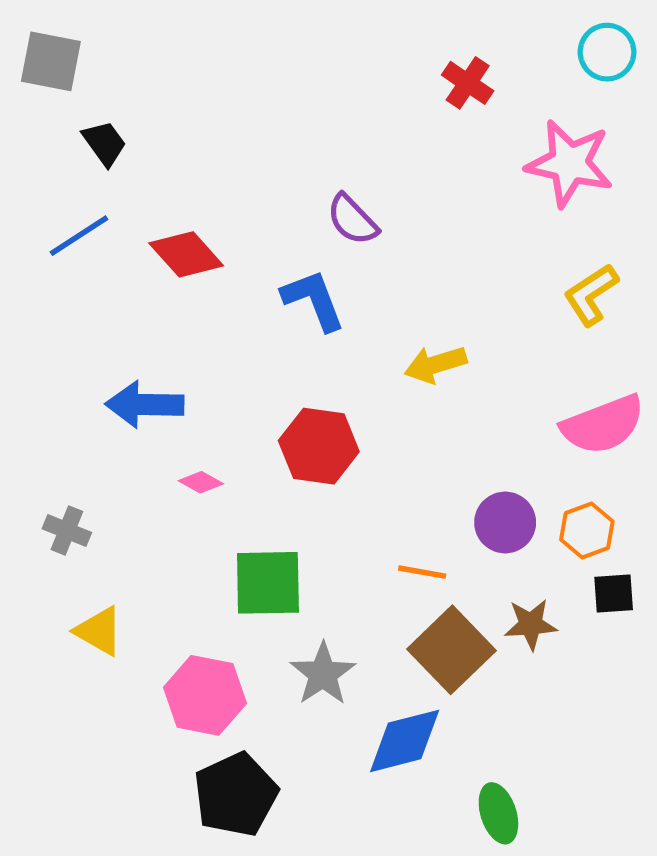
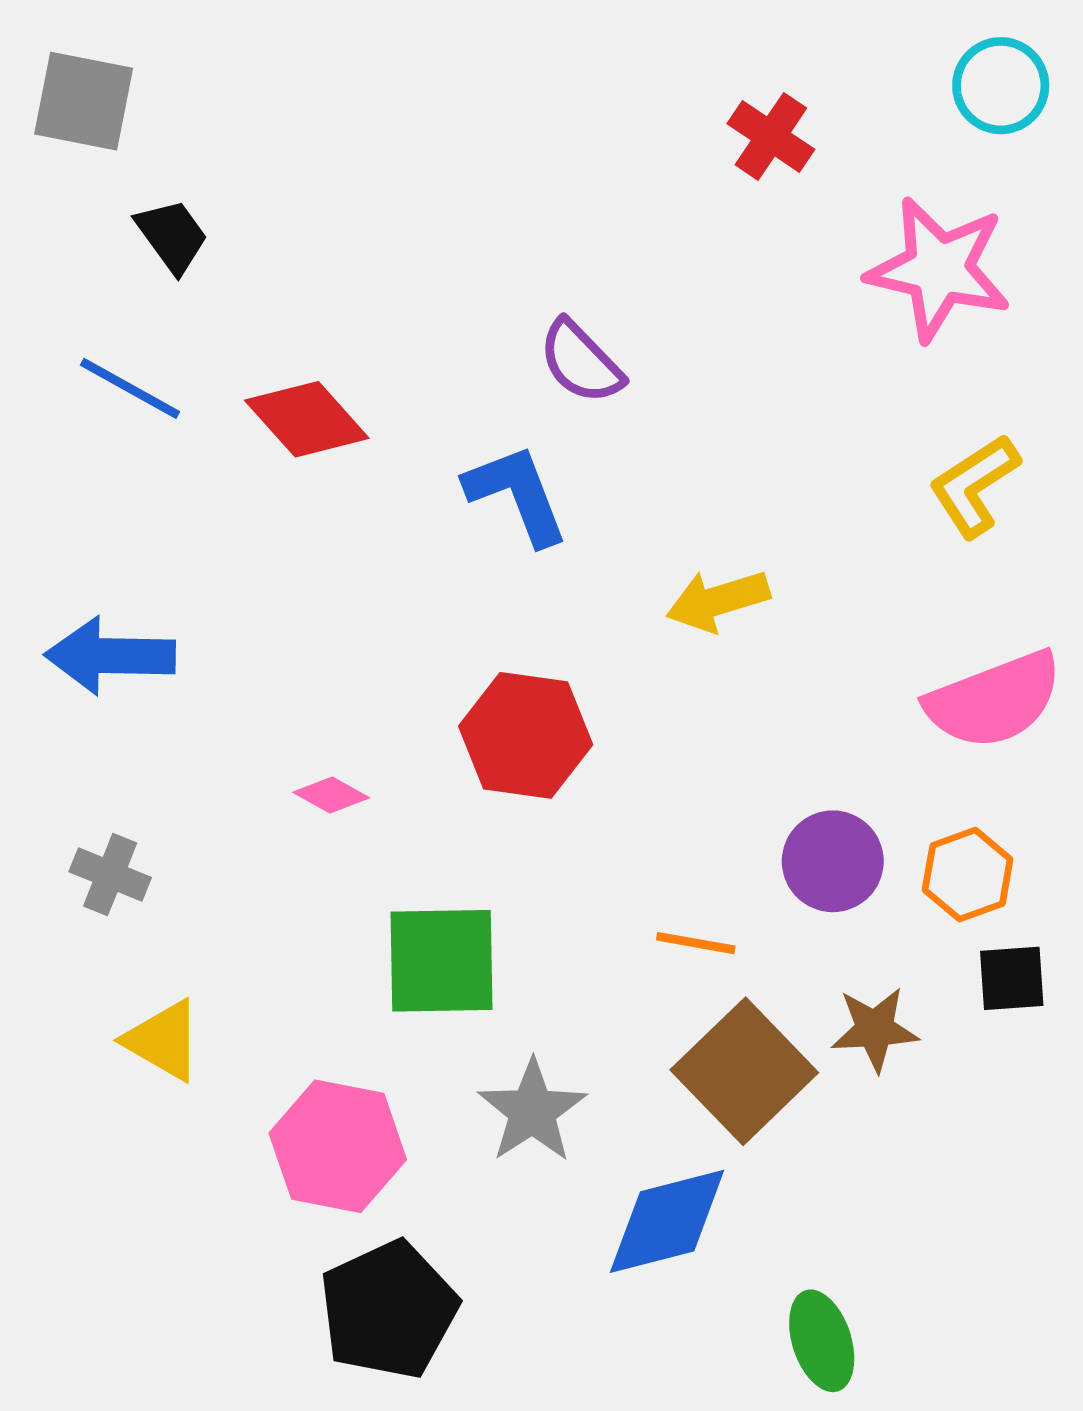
blue line: (79, 236) -> (130, 388), turned 62
blue arrow: (145, 405) -> (110, 656), moved

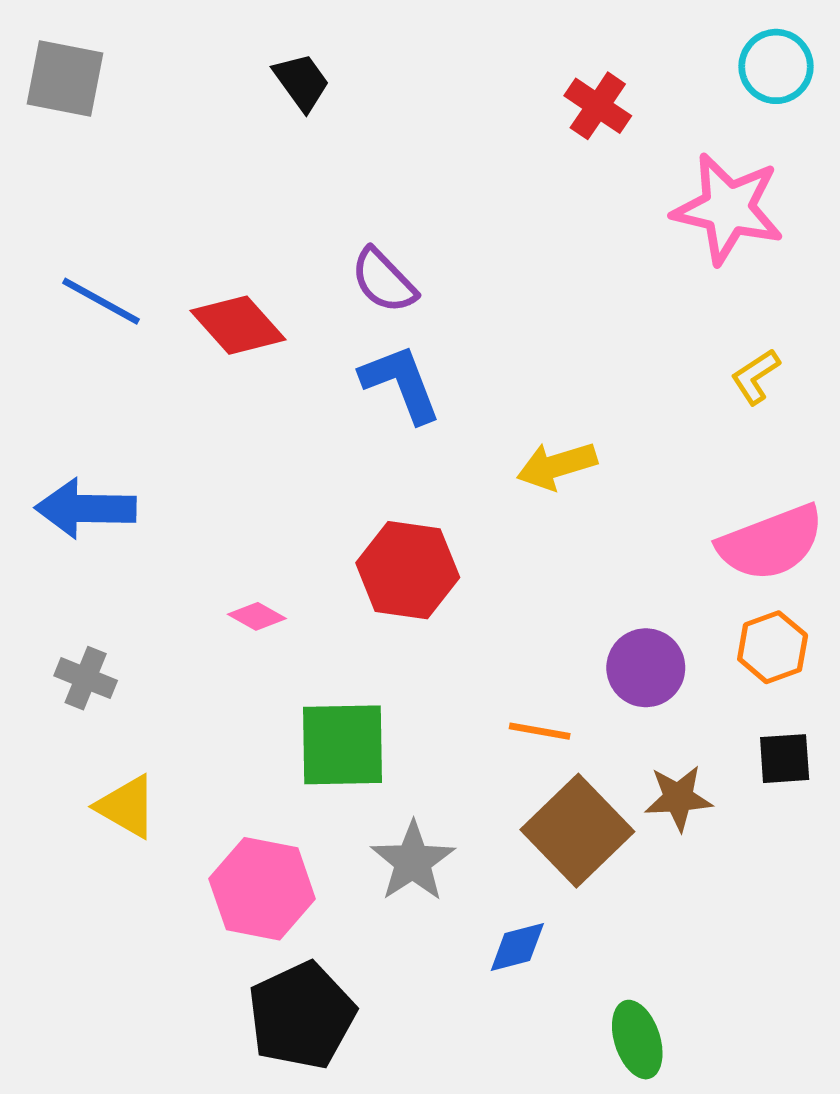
black trapezoid: (172, 236) -> (301, 82), moved
purple semicircle: (581, 362) -> (384, 281), moved
yellow L-shape: (974, 486) -> (755, 377), size x0.7
orange hexagon: (968, 875) -> (773, 647), moved
blue diamond: (667, 1221) -> (517, 947), size x0.6

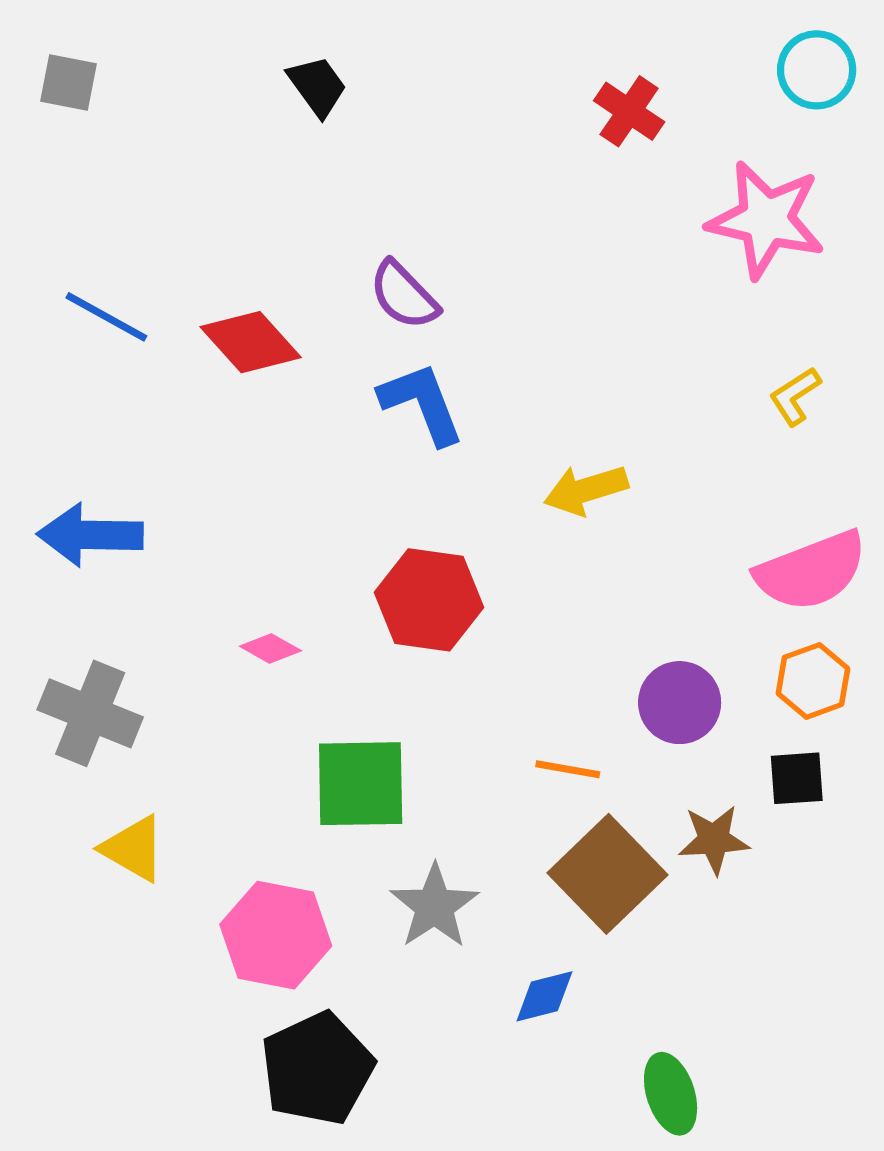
gray square: (65, 78) -> (69, 82), size x0.7
gray cross: (86, 678) -> (90, 713), size x1.6
black square: (785, 759) -> (797, 778), moved

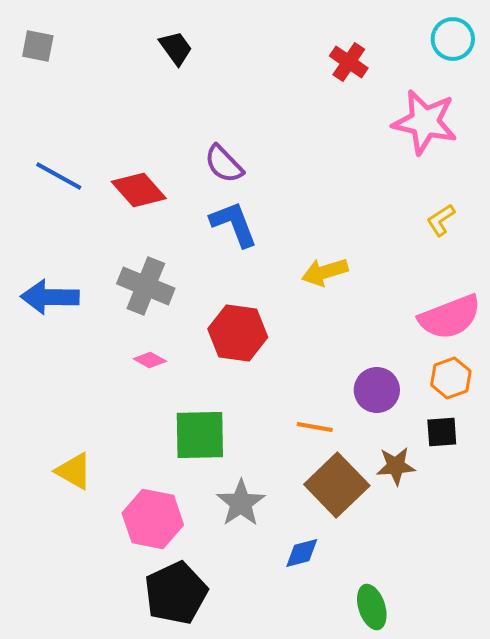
gray cross: (90, 713) -> (146, 286), moved

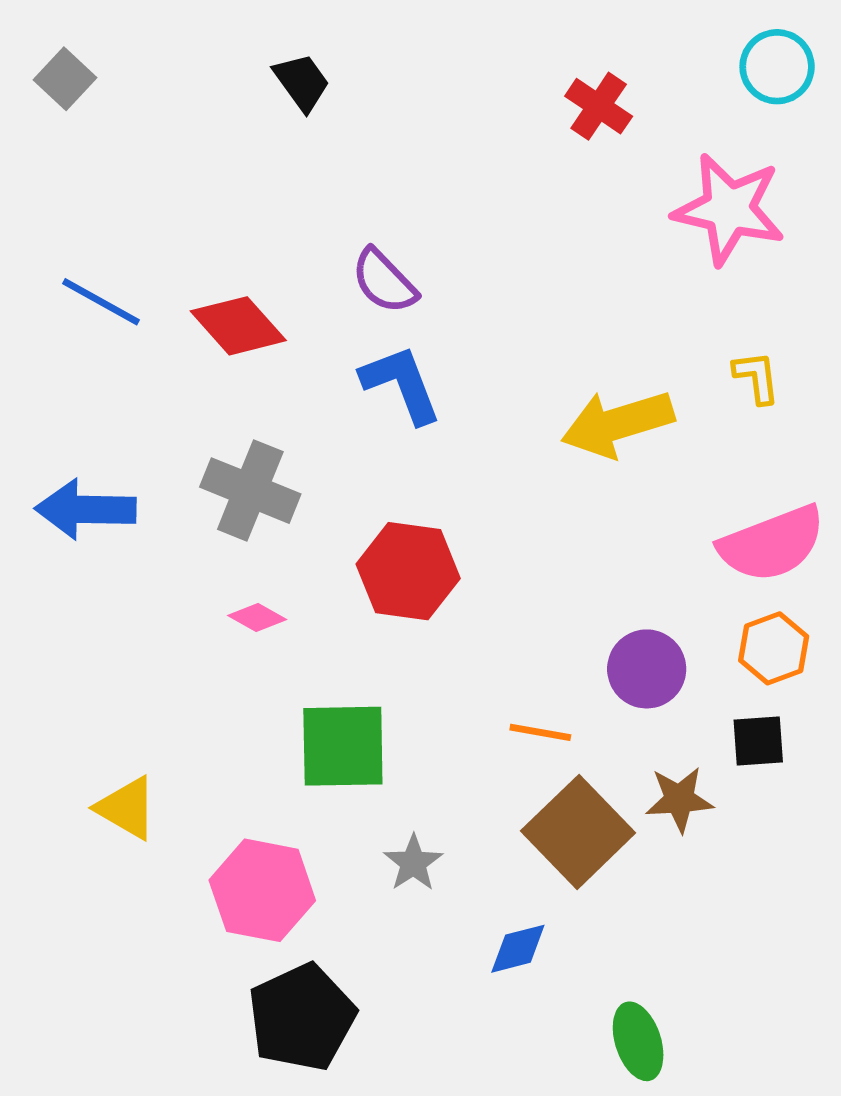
gray square: (38, 46) -> (65, 79), turned 32
yellow L-shape: (441, 220) -> (756, 377), turned 116
yellow arrow: (325, 272) -> (617, 424), moved, size x1.4
gray star: (241, 503) -> (413, 863), size x0.7

